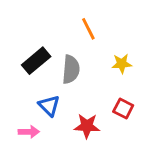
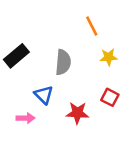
orange line: (88, 29) -> (92, 26), moved
black rectangle: (36, 61) -> (16, 56), moved

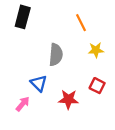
black rectangle: (16, 56) -> (23, 17), moved, turned -35
pink arrow: (26, 118) -> (23, 104), turned -49

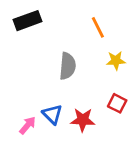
black rectangle: (23, 17) -> (28, 21), turned 55
blue triangle: (39, 83) -> (52, 114), moved

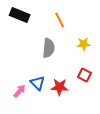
black rectangle: (28, 21) -> (20, 15), turned 42
orange line: (98, 27) -> (60, 20), moved

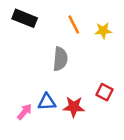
yellow star: (84, 44) -> (103, 31), moved
blue triangle: (38, 83) -> (47, 102), turned -49

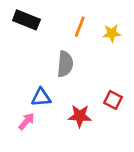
orange line: (74, 24) -> (80, 27), turned 48
blue triangle: (47, 102) -> (41, 97), moved

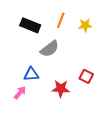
black rectangle: (26, 20) -> (30, 25), moved
gray semicircle: (65, 64) -> (50, 49), turned 48

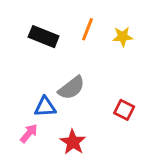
gray semicircle: (50, 49) -> (71, 88), moved
red star: (61, 89) -> (73, 142), moved, turned 30

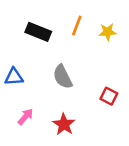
gray semicircle: (71, 88) -> (63, 77), turned 100
blue triangle: (45, 107) -> (14, 77), moved

